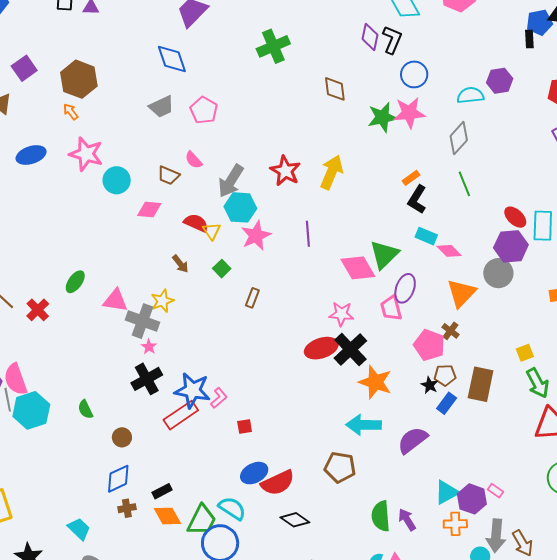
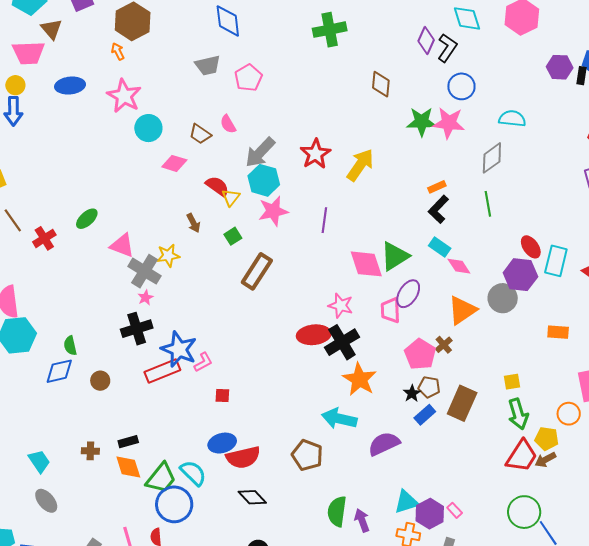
purple hexagon: (500, 81) -> (560, 67), moved
brown rectangle: (252, 298) -> (257, 271), size x1.8
blue diamond: (118, 479) -> (59, 371), moved

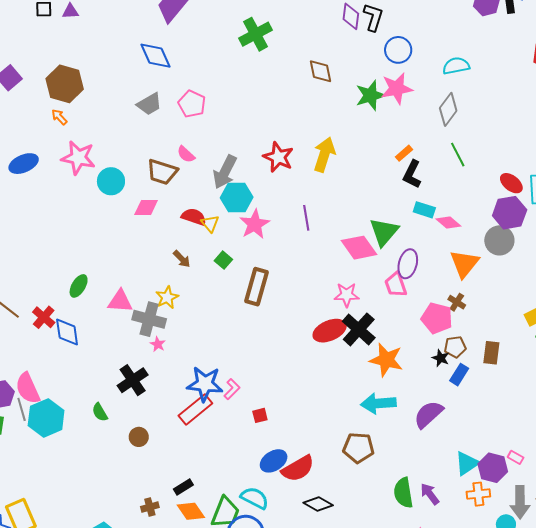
brown trapezoid: (200, 134) -> (162, 172), size x1.4
black cross: (137, 329) -> (133, 380), moved
blue diamond: (59, 371) -> (67, 332), moved, turned -68
brown rectangle: (462, 403) -> (491, 353), size x0.7

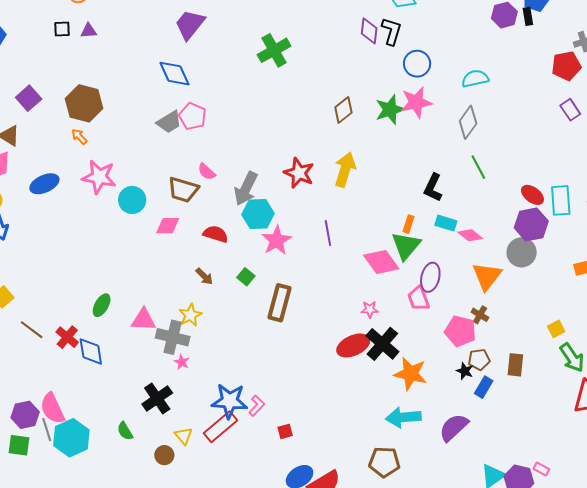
brown diamond: (320, 71) -> (343, 110), moved, turned 64
pink pentagon: (192, 104) -> (193, 116), moved
orange rectangle: (404, 153) -> (409, 224), moved, turned -30
yellow triangle: (210, 224) -> (184, 436), moved
pink star: (347, 295) -> (370, 309), size x0.7

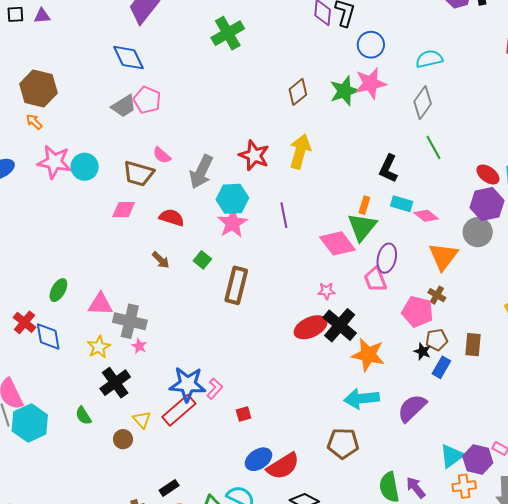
cyan circle: (132, 200) -> (85, 167), moved
cyan hexagon: (258, 214) -> (232, 199), moved
yellow star: (190, 315) -> (99, 347), moved

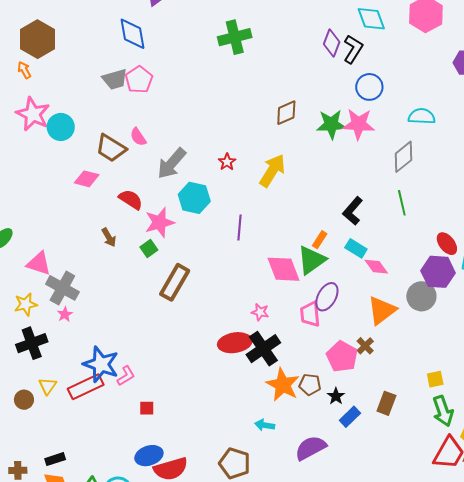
red star: (254, 155) -> (227, 162), size x0.6
pink star: (232, 223) -> (160, 222), moved
brown pentagon: (437, 340) -> (310, 384), moved
cyan arrow: (362, 399) -> (265, 425), size x0.6

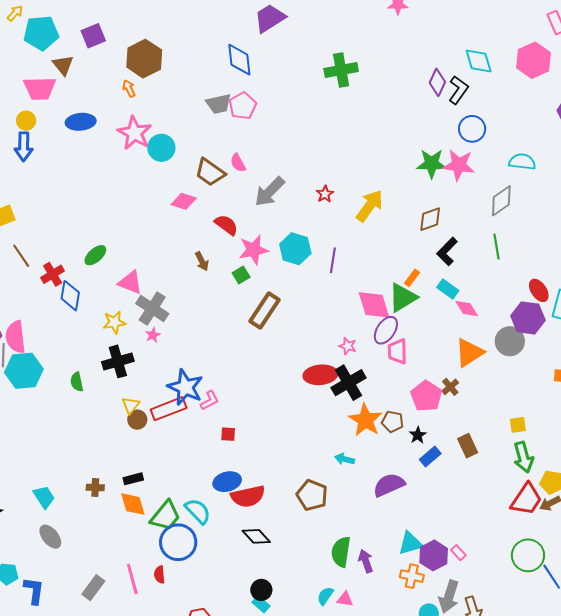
brown diamond: (286, 113) -> (430, 219), moved
cyan hexagon: (194, 198) -> (295, 249), moved
purple ellipse: (327, 297) -> (386, 330), moved
brown circle: (24, 400) -> (137, 420), moved
brown rectangle: (386, 403) -> (468, 446), turned -50

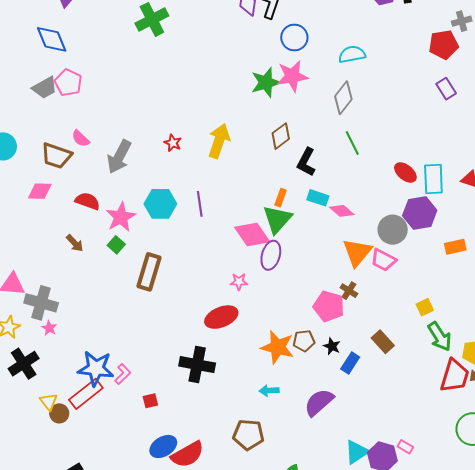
purple hexagon: (528, 318) -> (420, 213), moved
pink trapezoid: (397, 351) -> (383, 260), moved, turned -44
black cross: (349, 383) -> (197, 365), moved, turned -32

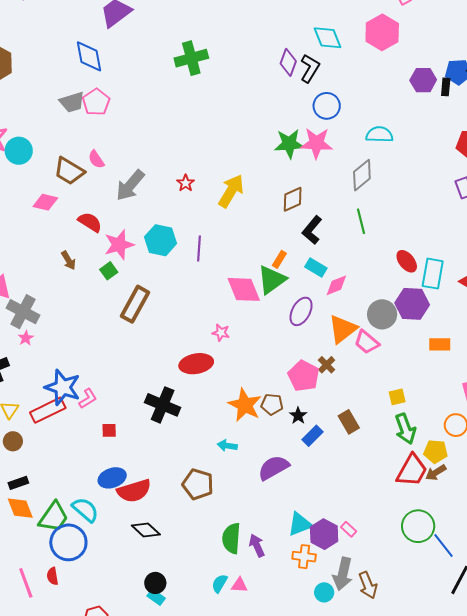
pink diamond: (342, 211) -> (336, 285), turned -75
purple ellipse: (271, 255) -> (301, 311), moved
brown circle: (59, 413) -> (13, 441), moved

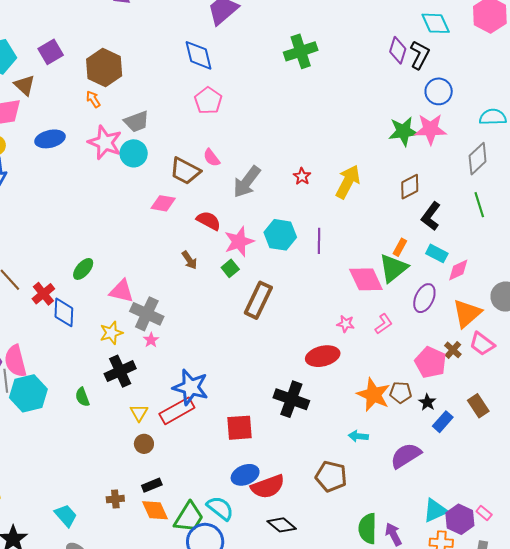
gray trapezoid: (72, 102) -> (137, 121), moved
pink trapezoid: (367, 342) -> (482, 344), moved
pink L-shape: (88, 399) -> (384, 324), moved
red square: (109, 430) -> (239, 428), size x1.8

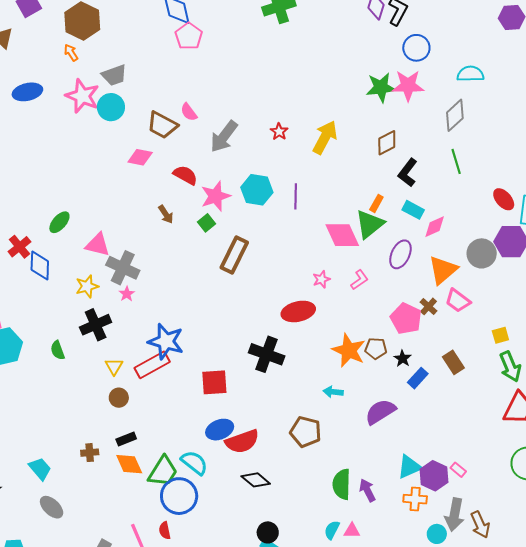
pink pentagon: (208, 101) -> (189, 36), moved
pink star: (346, 324) -> (321, 279), turned -30

